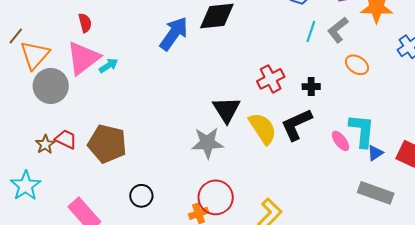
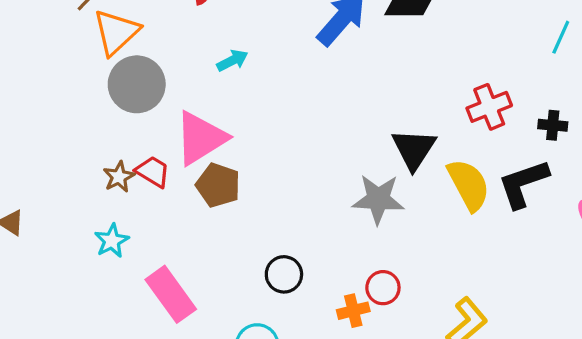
pink triangle: (83, 58) -> (201, 138), moved
brown pentagon: (107, 144) -> (218, 185), size x0.7
cyan star: (26, 186) -> (112, 241), moved, size x0.7
black circle: (141, 196) -> (284, 274), moved
red circle: (216, 197) -> (383, 288), size x0.6

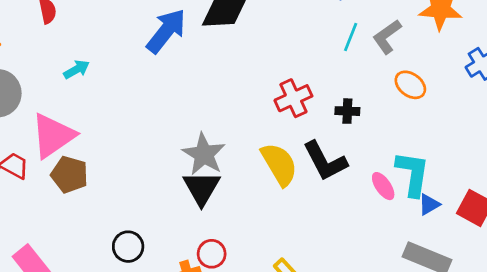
black triangle: (414, 149) -> (201, 188), moved
black L-shape: (523, 184) -> (325, 161), turned -96
gray star: (378, 199) -> (204, 154), moved, turned 30

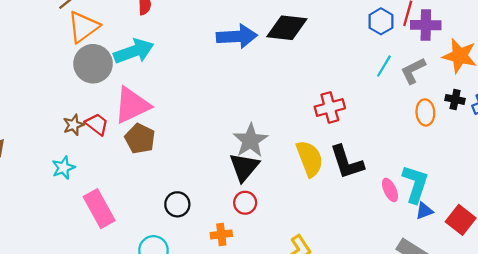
blue arrow: (166, 31) -> (237, 36), turned 39
cyan arrow: (76, 69) -> (134, 51), moved, size x1.8
orange ellipse: (410, 85) -> (425, 112), turned 40
black cross: (347, 111) -> (455, 99), moved
red circle: (212, 254) -> (245, 203), moved

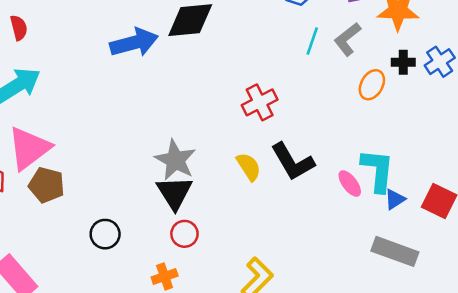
orange ellipse: (425, 112) -> (372, 85), turned 45
yellow semicircle: (310, 159) -> (249, 167), size x0.7
black circle: (177, 204) -> (105, 234), moved

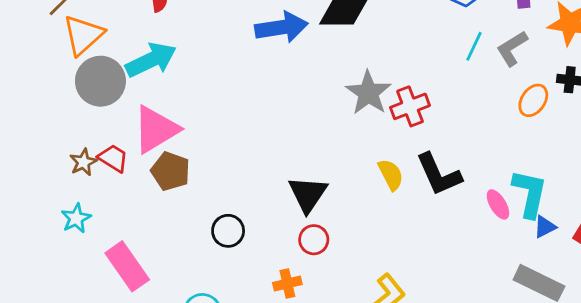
gray star: (175, 160) -> (368, 93), moved

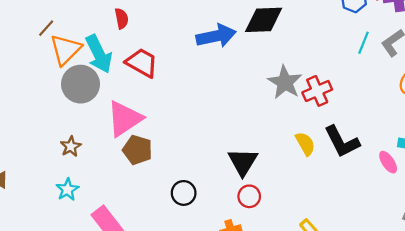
cyan arrow: (151, 60) -> (99, 54), moved, turned 93
red trapezoid: (113, 158) -> (142, 63), moved, size x1.4

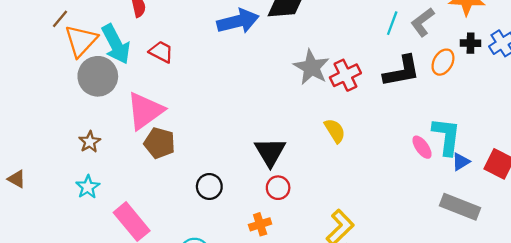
red trapezoid: (142, 63) -> (161, 52), size x0.7
black L-shape: (342, 142) -> (402, 71), moved, turned -72

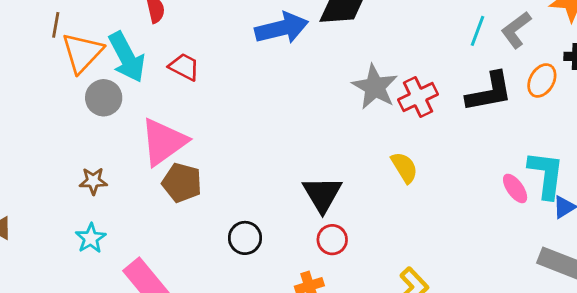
brown line: (60, 19) -> (56, 25), turned -30
gray circle: (98, 76) -> (104, 98), size x0.7
brown star: (90, 142) -> (93, 181), turned 30

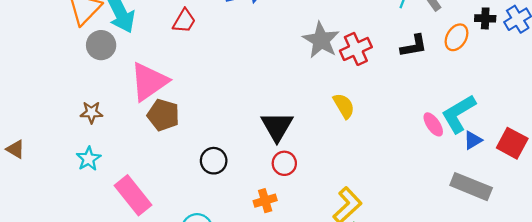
red trapezoid: (184, 67) -> (184, 21), moved, turned 92
black L-shape: (489, 92) -> (414, 46), size x0.7
cyan L-shape: (546, 175) -> (459, 114), turned -129

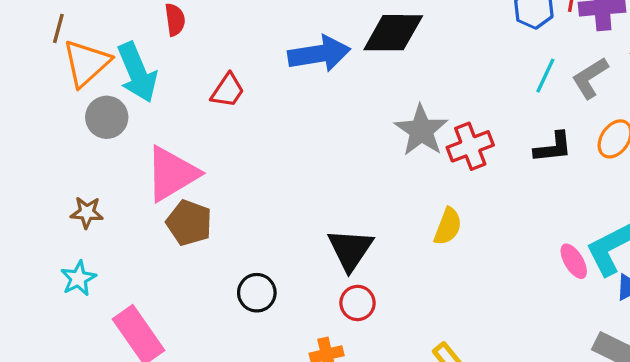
yellow semicircle: (344, 106) -> (448, 226), turned 48

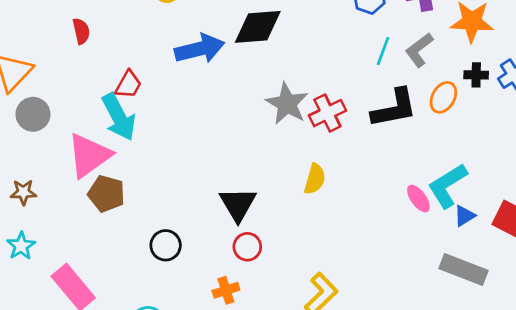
cyan arrow: (137, 72) -> (119, 117), moved
black L-shape: (553, 147) -> (394, 108), size x1.5

